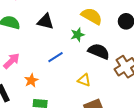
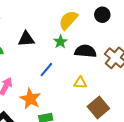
yellow semicircle: (92, 16) -> (68, 20), turned -60
orange star: (31, 80) -> (30, 99), size x1.5

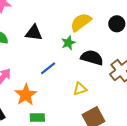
yellow triangle: (80, 83) -> (80, 89), turned -32

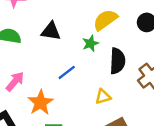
black semicircle: (92, 58) -> (117, 61), turned 75

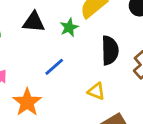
green star: (90, 43) -> (69, 27), moved
yellow triangle: (103, 97) -> (96, 91), turned 42

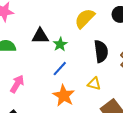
green star: (69, 27) -> (60, 44), moved
orange star: (27, 102) -> (64, 96), moved

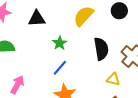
black triangle: (40, 36) -> (37, 18), moved
yellow triangle: (94, 84) -> (113, 79), moved

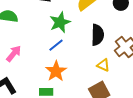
green star: (60, 43) -> (60, 22), size x1.5

